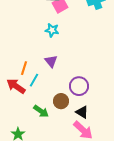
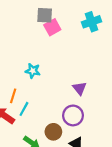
cyan star: (52, 30) -> (33, 71), moved
purple triangle: (51, 61) -> (80, 88), moved

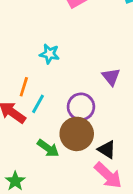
purple circle: (73, 115) -> (81, 107), moved
brown circle: (53, 132) -> (77, 134), size x1.5

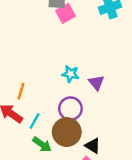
cyan star: (50, 54) -> (70, 74), moved
cyan line: (38, 104) -> (35, 121), moved

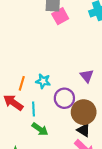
cyan star: (70, 74) -> (43, 81), moved
cyan line: (35, 121) -> (33, 109), turned -32
brown circle: (67, 132) -> (84, 112), moved

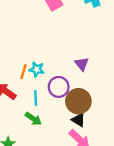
orange line: (22, 83) -> (23, 72), moved
cyan line: (33, 109) -> (36, 98), moved

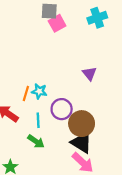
purple triangle: (82, 64) -> (89, 73), moved
black triangle: (78, 120) -> (82, 143), size x1.5

